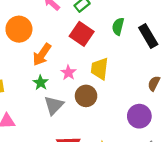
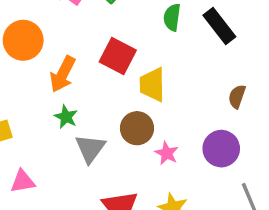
red square: (82, 34) -> (118, 56), moved
pink star: (68, 73) -> (167, 153), moved

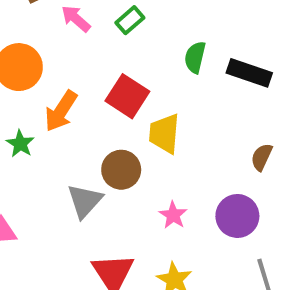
black rectangle: (219, 26) -> (249, 73), turned -39
green star: (66, 117) -> (20, 144), moved
brown circle: (137, 128) -> (121, 170), moved

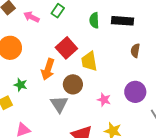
red square: (127, 96) -> (66, 48), turned 30
orange arrow: (61, 111) -> (48, 69), moved
brown semicircle: (262, 157) -> (135, 51), moved

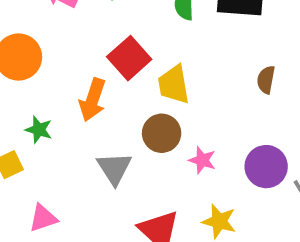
brown semicircle: (135, 51) -> (266, 80), moved
brown circle: (73, 84) -> (162, 133), moved
purple circle: (135, 92) -> (266, 167), moved

